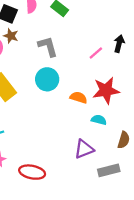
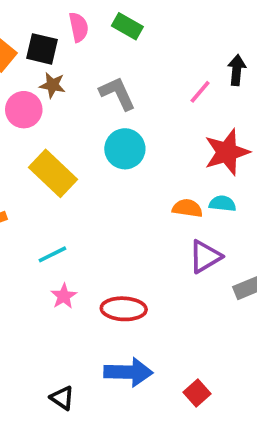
orange semicircle: (79, 97) -> (187, 208), moved

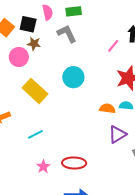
green rectangle: (127, 26) -> (74, 11), turned -35
gray L-shape: (118, 93) -> (67, 34), moved
pink star: (64, 296) -> (43, 167), moved

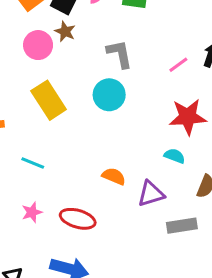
gray L-shape: (67, 34) -> (120, 54), moved
orange semicircle: (107, 108) -> (114, 176), moved
cyan line: (35, 134) -> (33, 163), turned 35

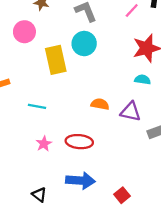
pink circle: (38, 45) -> (24, 32), moved
yellow rectangle: (49, 100) -> (56, 60), moved, turned 32
purple triangle: (151, 194) -> (131, 112), turned 40

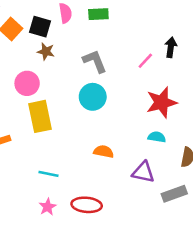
yellow rectangle: (56, 60) -> (40, 116), moved
orange semicircle: (100, 104) -> (104, 152), moved
cyan line: (37, 106) -> (49, 174), moved

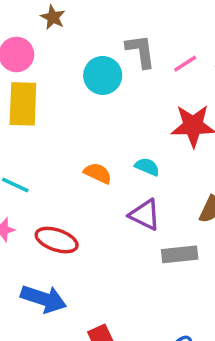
gray L-shape: (95, 61) -> (141, 51), moved
cyan circle: (93, 97) -> (103, 75), moved
cyan semicircle: (157, 137) -> (147, 167), moved

